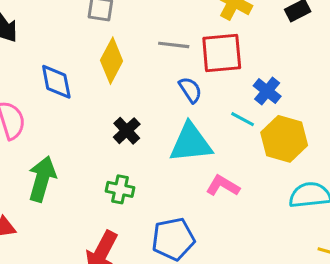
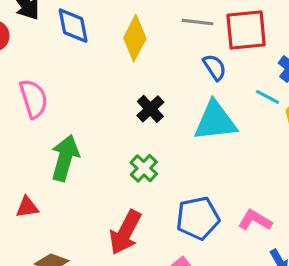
blue diamond: (56, 82) -> (73, 26), moved
pink L-shape: (223, 186) -> (255, 220), moved
green cross: (120, 189) -> (144, 168), turned 32

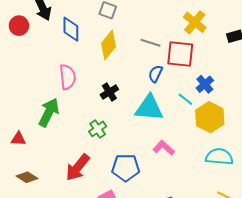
blue semicircle: (215, 67) -> (156, 74), turned -132
pink semicircle: (34, 99) -> (68, 77), moved
pink L-shape: (255, 220) -> (164, 148), moved

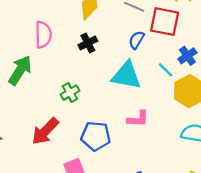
black cross: (109, 92) -> (88, 43), moved
pink L-shape: (164, 148) -> (138, 119), turned 135

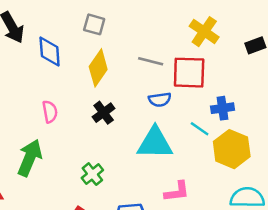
pink semicircle: (43, 35) -> (50, 112), size x0.7
blue semicircle: (136, 40) -> (160, 100), turned -120
blue cross: (187, 56) -> (222, 108), turned 36

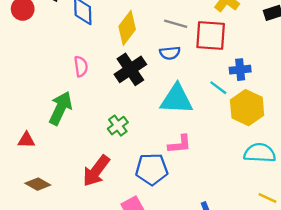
blue semicircle: (160, 100) -> (170, 53), moved
black cross: (104, 113) -> (130, 69), size x1.5
pink L-shape: (177, 192) -> (180, 144), moved

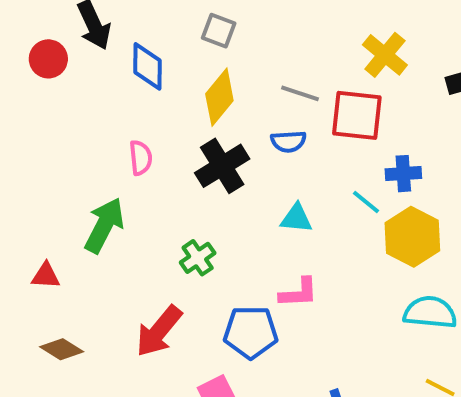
cyan triangle: (177, 99) -> (296, 218), size x0.6

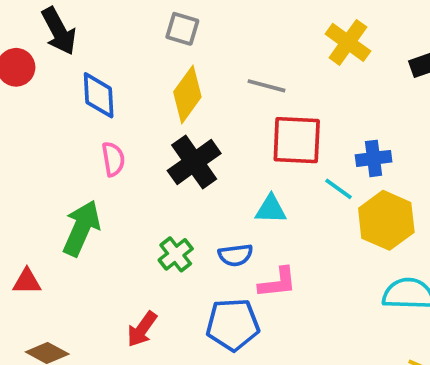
blue diamond: (147, 66) -> (99, 95), moved
red square: (357, 115) -> (297, 140), moved
blue semicircle: (288, 141) -> (235, 255), moved
red arrow: (159, 331) -> (142, 329), size x0.7

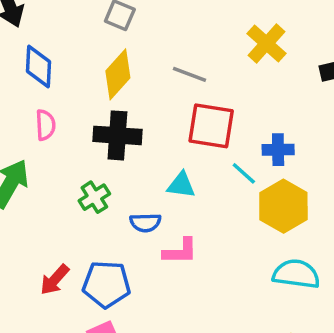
black cross: (194, 162) -> (117, 135), turned 33
green cross: (176, 254) -> (94, 197), moved
blue pentagon: (233, 324) -> (106, 284), moved

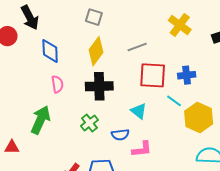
gray line: (189, 74) -> (137, 47), turned -36
blue cross: (278, 150) -> (187, 75), moved
cyan triangle: (181, 185) -> (139, 111), turned 36

